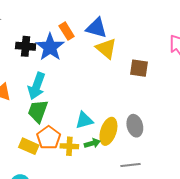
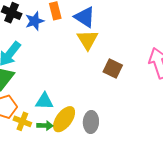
blue star: (50, 47) -> (35, 21), size x0.7

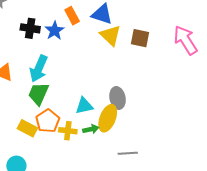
brown square: (113, 69) -> (140, 38), moved
gray ellipse: (91, 122) -> (118, 98), moved

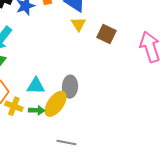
yellow triangle: (110, 35) -> (78, 24), size x0.7

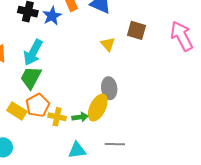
yellow triangle: (78, 24) -> (108, 44), moved
cyan triangle: (36, 86) -> (77, 150), moved

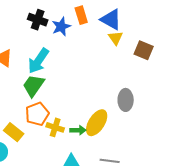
yellow triangle: (108, 44) -> (115, 38), moved
gray ellipse: (109, 88) -> (126, 100), moved
yellow rectangle: (17, 111) -> (14, 132), moved

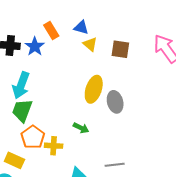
blue triangle: (111, 20) -> (81, 27), size x0.7
yellow ellipse: (97, 123) -> (94, 89), moved
green arrow: (78, 130) -> (81, 128), moved, turned 42

